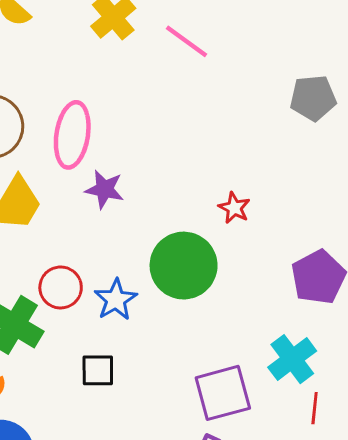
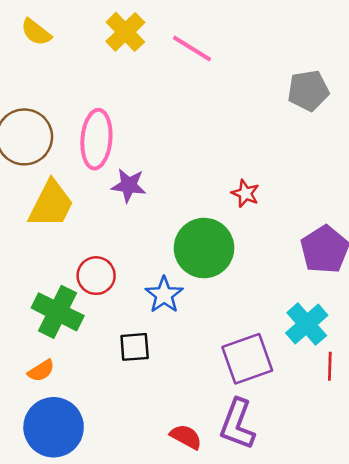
blue star: (116, 300) -> (164, 295), moved

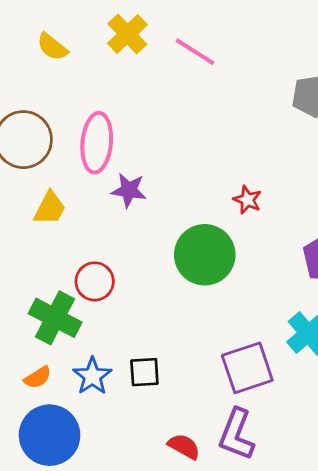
yellow semicircle: (36, 32) -> (52, 47), moved
yellow trapezoid: (51, 204) -> (50, 208), size x0.7
blue star: (164, 295) -> (92, 376), moved
black square: (135, 347) -> (144, 372), moved

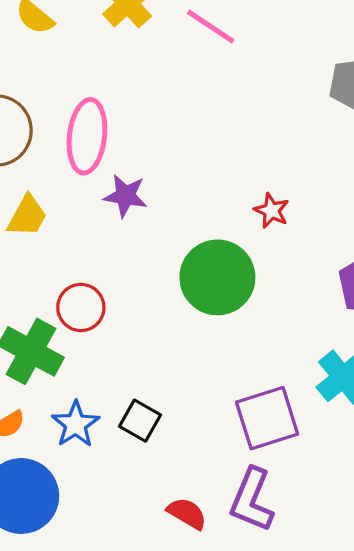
black square: (144, 372) -> (140, 421), turned 32

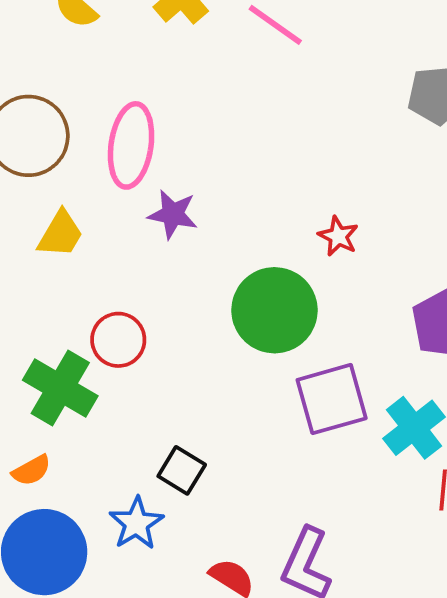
purple square: (267, 418) -> (332, 399), moved
blue star: (76, 424) -> (136, 523), moved

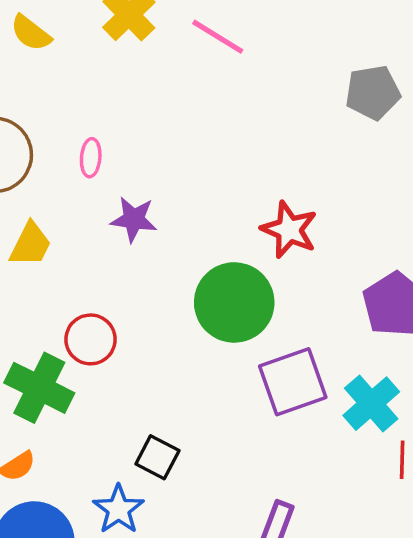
pink ellipse: (131, 145) -> (91, 158), size x0.5
red star: (338, 236) -> (289, 230), size x1.5

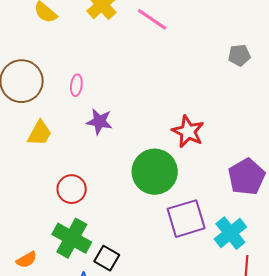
gray pentagon: (373, 92) -> (239, 55), size x0.7
green cross: (39, 388) -> (72, 238), moved

